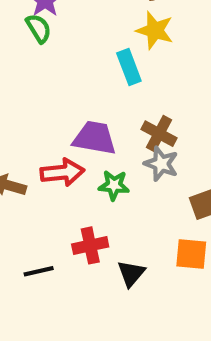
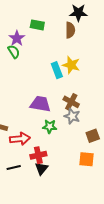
yellow star: (155, 30) -> (71, 65), moved
red arrow: (62, 172) -> (20, 139), moved
black triangle: (131, 273) -> (41, 169), moved

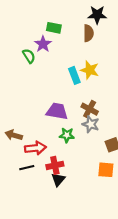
purple star: (17, 38) -> (43, 44), moved
black line: (14, 168) -> (27, 168), moved

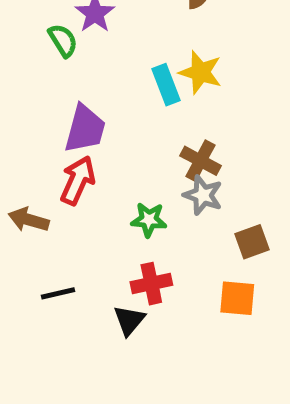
purple trapezoid: (57, 111) -> (85, 129), moved, turned 95
red arrow: (35, 148) -> (78, 180), moved, turned -60
red cross: (55, 165) -> (151, 284), moved

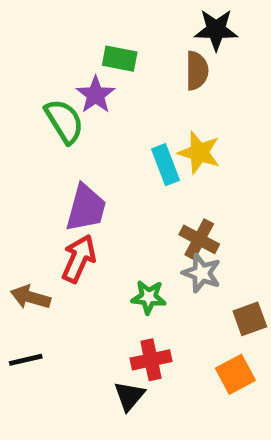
green semicircle: (63, 40) -> (64, 121), size x1.4
black line: (58, 293) -> (26, 360), moved
orange square: (237, 298) -> (235, 374), turned -33

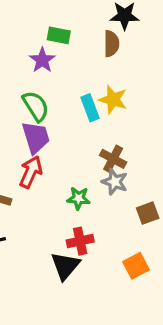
green semicircle: (64, 121) -> (36, 106), moved
purple trapezoid: (86, 208) -> (36, 137), turned -32
orange square: (235, 374) -> (136, 266), moved
black triangle: (129, 396) -> (65, 266), size x1.4

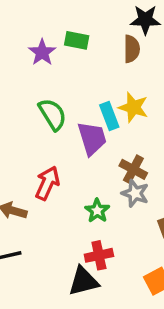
purple star: (42, 60) -> (42, 52), moved
purple trapezoid: (36, 137) -> (92, 138), moved
green star: (78, 198) -> (97, 211), turned 30
black triangle: (65, 266) -> (83, 281), turned 36

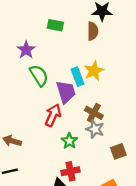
purple star: (42, 52) -> (26, 50), moved
yellow star: (133, 107) -> (94, 71), turned 30
red arrow: (47, 183) -> (53, 115), moved

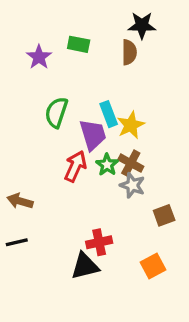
purple star: (26, 50) -> (39, 57), moved
yellow star: (94, 71) -> (131, 125), moved
green semicircle: (39, 75) -> (56, 112), turned -130
green star: (69, 141) -> (107, 165), moved

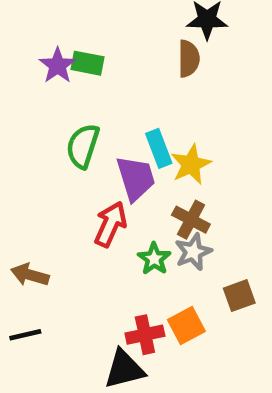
green rectangle: (79, 44) -> (87, 63), moved
green star: (107, 165) -> (154, 259), moved
gray star: (132, 185) -> (193, 252), turned 30
orange square: (153, 266) -> (186, 325), moved

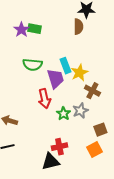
green semicircle: (83, 146) -> (32, 65), turned -102
brown cross: (191, 220) -> (92, 91), moved
red arrow: (110, 224) -> (44, 99), turned 144
orange square: (186, 325) -> (94, 150), moved

